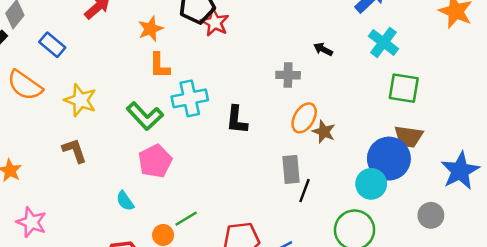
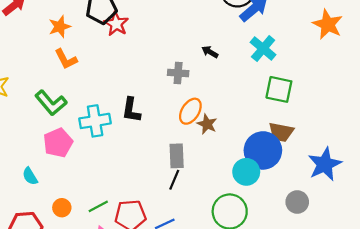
orange L-shape: (159, 65) -> (66, 59), turned -30
cyan cross: (190, 98) -> (95, 121), moved
black line: (304, 191) -> (174, 180), moved
green line: (186, 219) -> (98, 206), moved

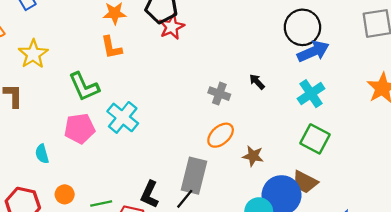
black L-shape: (131, 110) -> (150, 194), moved
cyan cross: (95, 121) -> (123, 117), turned 32
brown star: (207, 124) -> (253, 156), moved, turned -30
gray rectangle: (177, 156) -> (194, 176), size x1.4

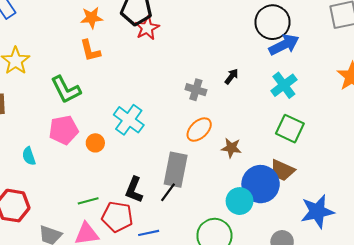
black arrow: (257, 82) -> (231, 76), turned 84
cyan cross: (123, 117) -> (129, 120), moved
orange circle: (65, 194) -> (95, 143), moved

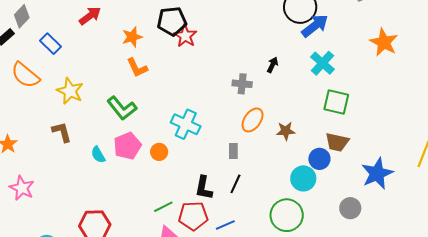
cyan semicircle: (29, 156) -> (98, 155), moved
gray rectangle: (176, 170) -> (233, 151), moved, size x0.5
blue circle: (261, 184) -> (319, 159), size x0.6

